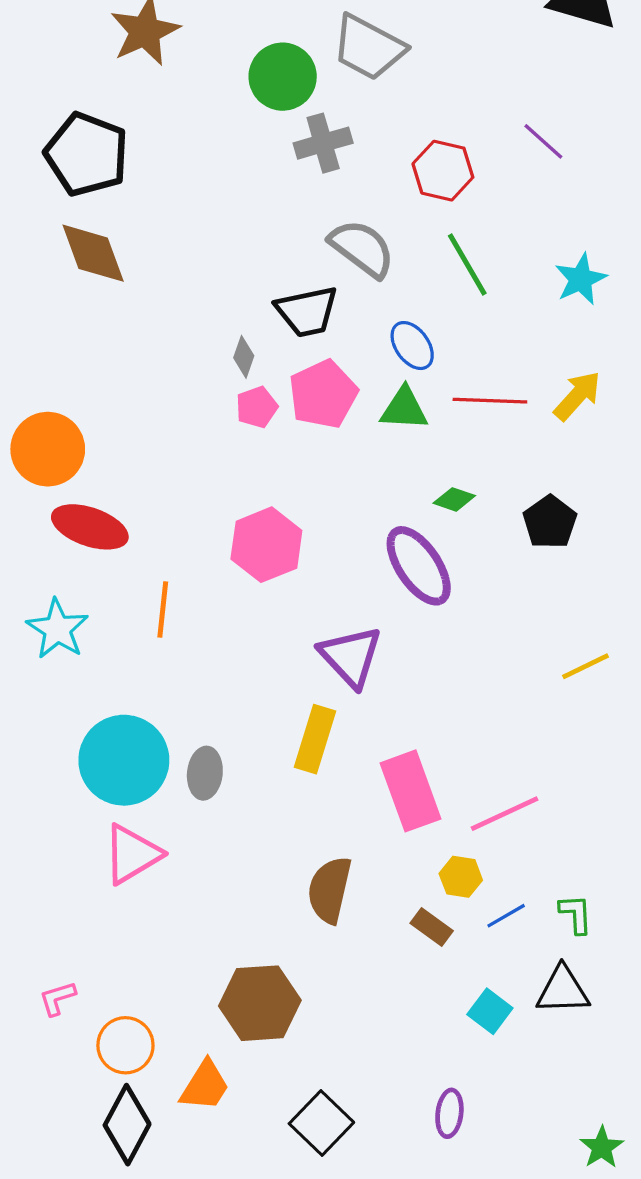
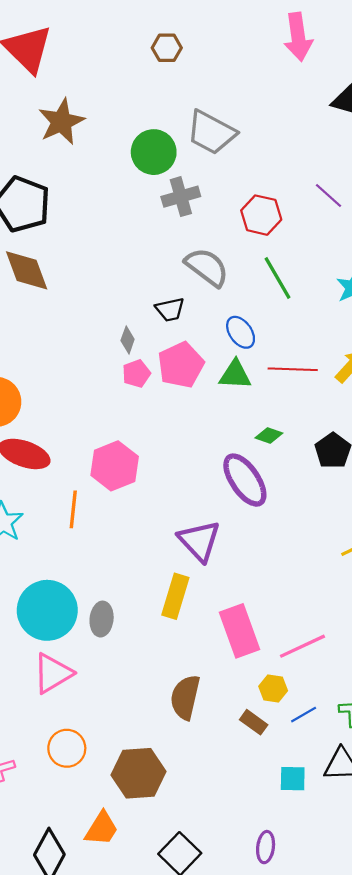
black trapezoid: (307, 311) -> (170, 310), size x0.7
pink hexagon: (266, 545) -> (115, 466), moved
cyan square: (490, 1011) -> (293, 779), turned -36
orange circle: (125, 1045) -> (67, 748), moved

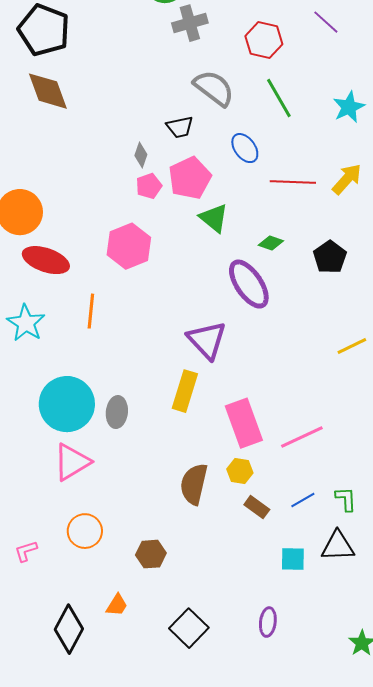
green triangle: (235, 375) -> (214, 218), moved, turned 36
pink hexagon: (115, 466) -> (129, 246), moved
yellow hexagon: (273, 689) -> (240, 471), moved
brown hexagon: (138, 773) -> (151, 554), size x0.6
orange trapezoid: (102, 829) -> (117, 605), size x0.7

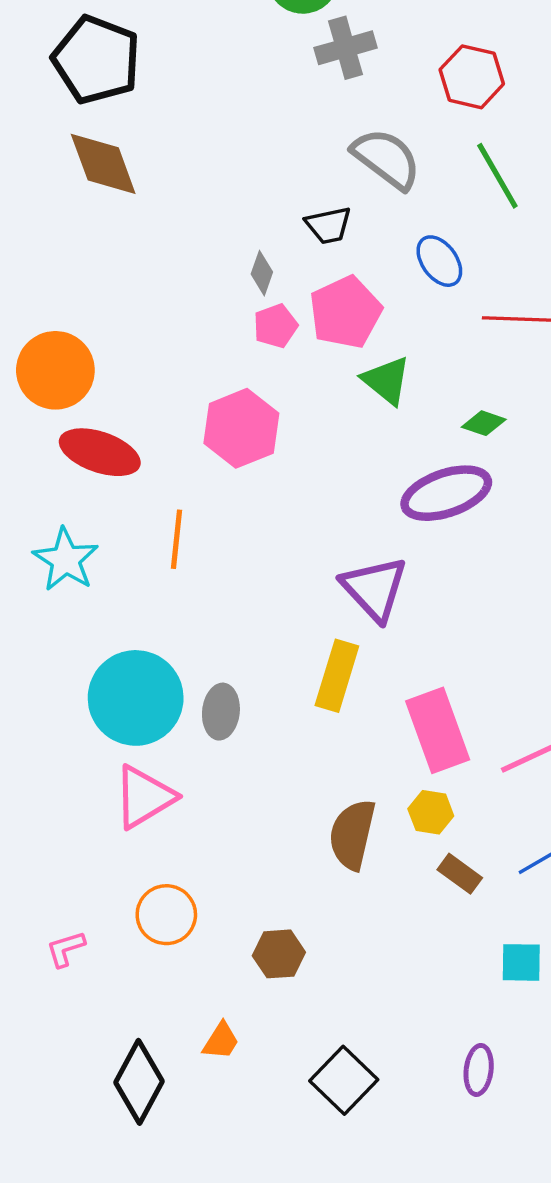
purple ellipse: (249, 284) -> (446, 493), turned -75

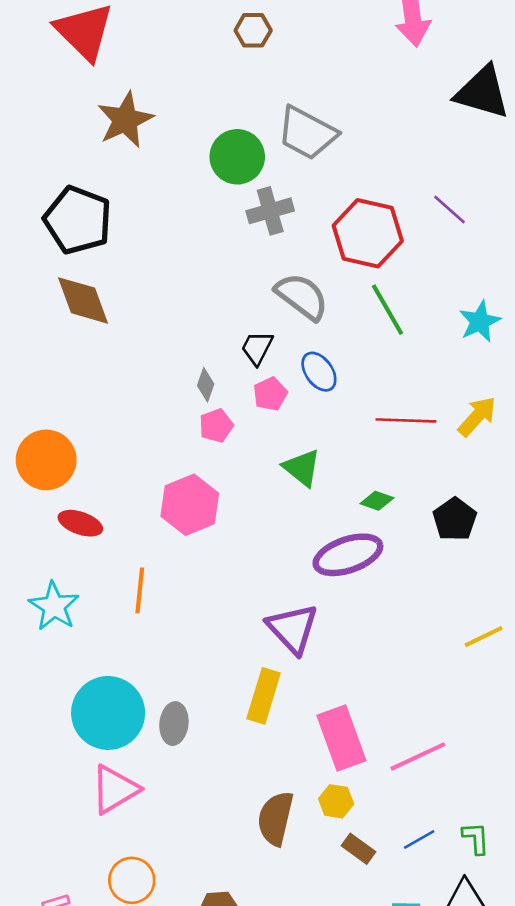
red hexagon: (472, 77) -> (368, 233), size x1.4
black trapezoid: (328, 225) -> (257, 348), turned 129
blue ellipse: (439, 261) -> (319, 372), moved
pink pentagon: (346, 312) -> (270, 394), moved, size x0.6
red ellipse: (100, 452) -> (80, 523), size x0.7

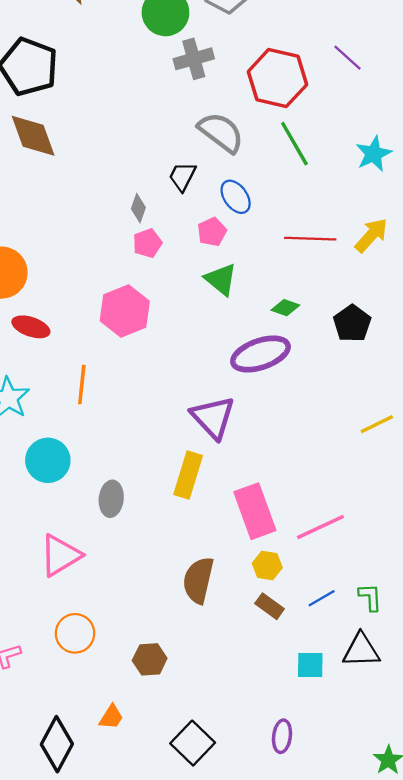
pink pentagon: (270, 394) -> (212, 232), moved
cyan circle: (108, 713) -> (48, 460), moved, size x0.7
yellow hexagon: (336, 801) -> (267, 565), moved

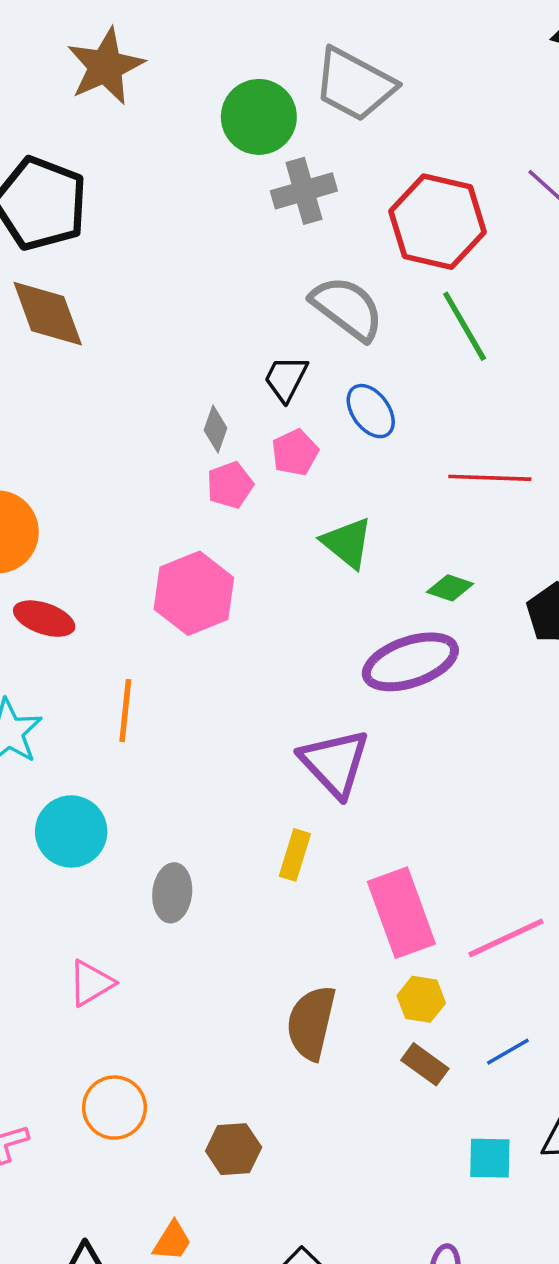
pink pentagon: (212, 232) -> (295, 453), moved
yellow rectangle: (188, 475) -> (295, 855), size x0.7
pink triangle: (60, 555) -> (91, 983), size x0.7

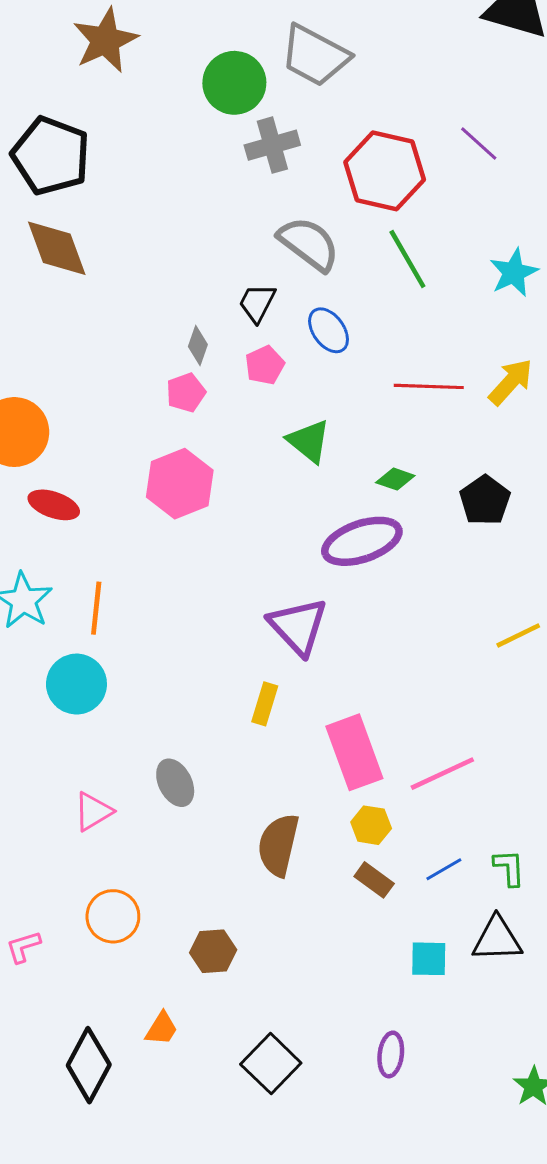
pink pentagon: (230, 485) -> (186, 393), moved
orange line: (125, 711) -> (96, 608), moved
gray ellipse: (172, 893) -> (175, 783), moved, turned -33

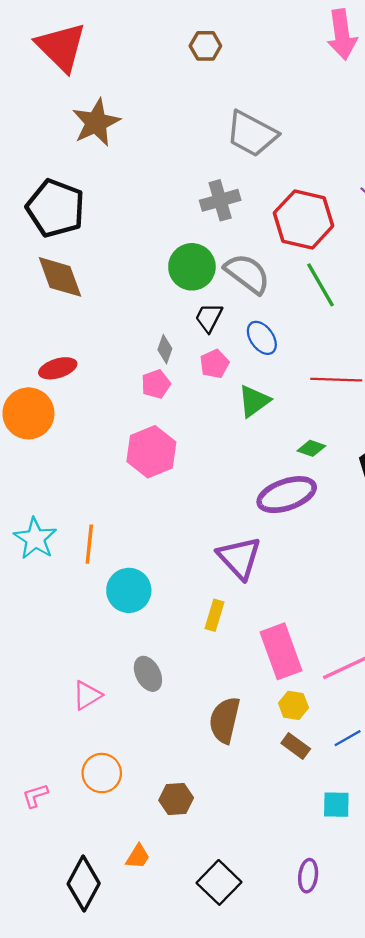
green circle: (234, 83) -> (192, 267), moved
green triangle: (309, 441) -> (254, 401), moved, turned 45
red ellipse: (54, 505) -> (58, 368), moved, turned -36
cyan circle: (76, 684) -> (129, 590), moved

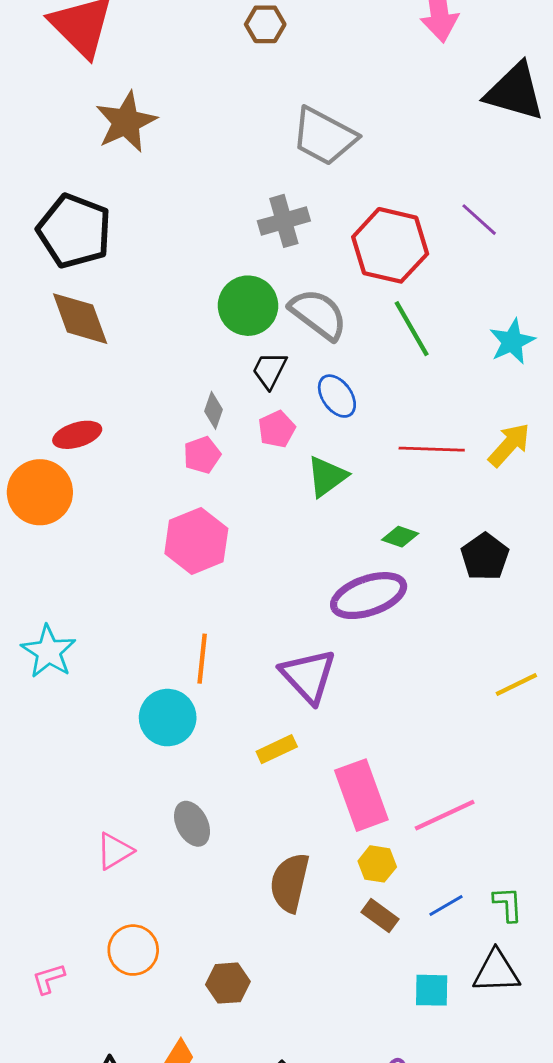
orange line: (89, 544) -> (202, 659), moved
yellow rectangle: (214, 615) -> (277, 749), turned 48

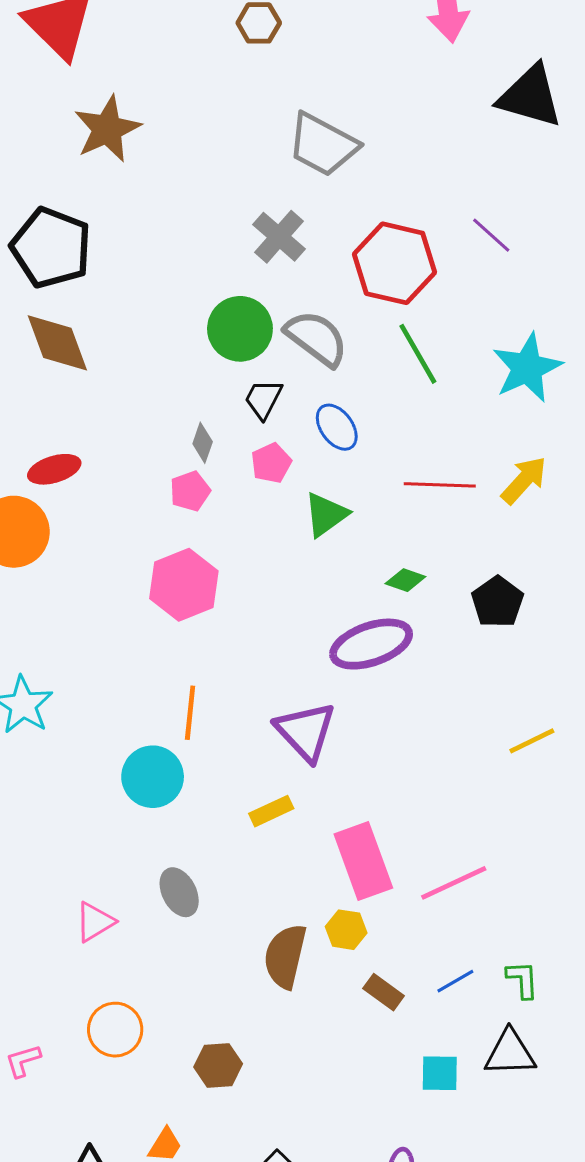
gray cross: (284, 221) -> (279, 237), turned -33
cyan star: (512, 342) -> (527, 368), size x1.4
yellow hexagon: (377, 864) -> (346, 930), moved

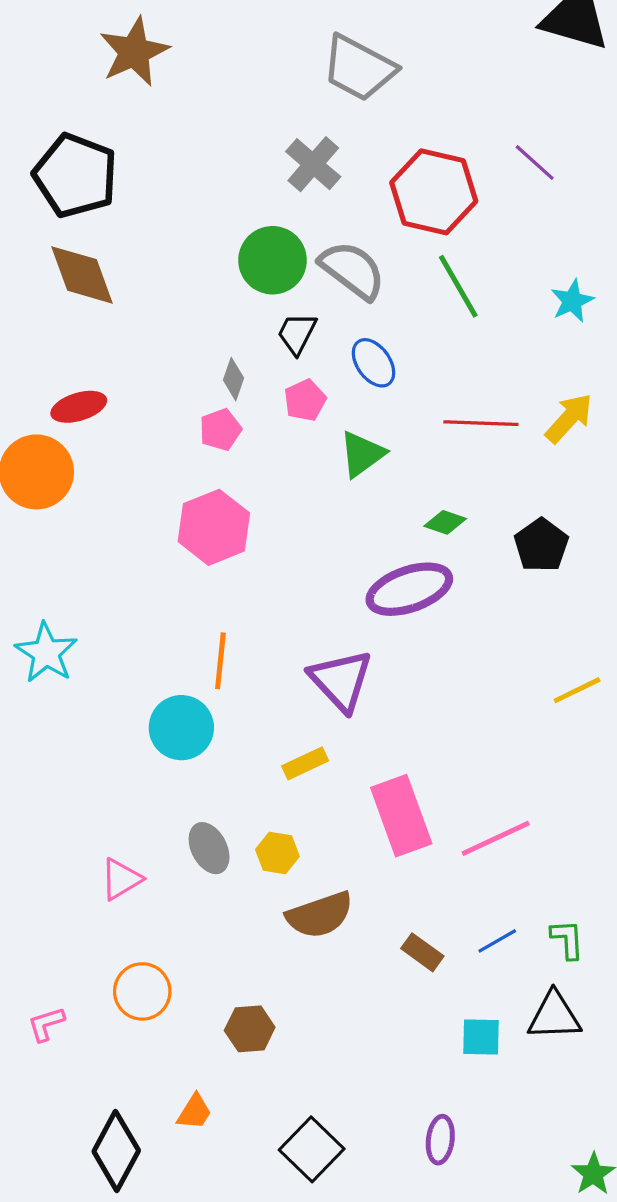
cyan star: (527, 368) -> (572, 301), size x0.6
yellow hexagon: (346, 930) -> (277, 853), moved
brown semicircle: (285, 956) -> (320, 915), turned -122

